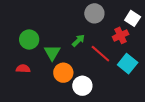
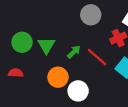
green arrow: (78, 41) -> (74, 52), moved
green triangle: (52, 53) -> (46, 45), moved

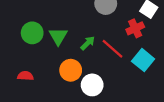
red semicircle: (16, 73) -> (25, 76), moved

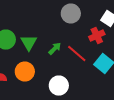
orange circle: (71, 70) -> (25, 72), moved

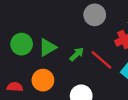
green triangle: (29, 42) -> (47, 47), turned 30

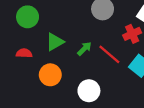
green circle: (22, 44) -> (28, 17), moved
red semicircle: (15, 87) -> (24, 53), moved

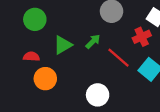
green arrow: (84, 49) -> (93, 41), moved
orange circle: (50, 75) -> (45, 79), moved

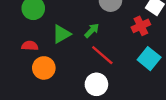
red line: (118, 58) -> (102, 55), moved

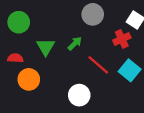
green triangle: (61, 34) -> (46, 47), turned -30
red line: (102, 55) -> (98, 65), moved

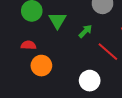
green triangle: (46, 47) -> (57, 21), moved

